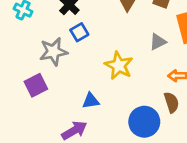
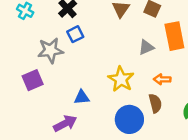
yellow star: (119, 66) -> (121, 79), moved

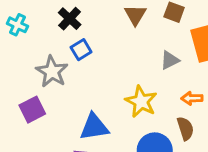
gray star: (50, 50) -> (52, 72), turned -30
blue triangle: (82, 97) -> (94, 127), size x1.5

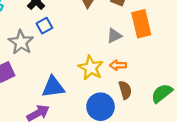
orange arrow: (192, 98) -> (118, 65), moved

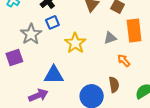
orange arrow: (118, 65) -> (124, 61), moved, turned 40
yellow star: (91, 68) -> (75, 43), moved

